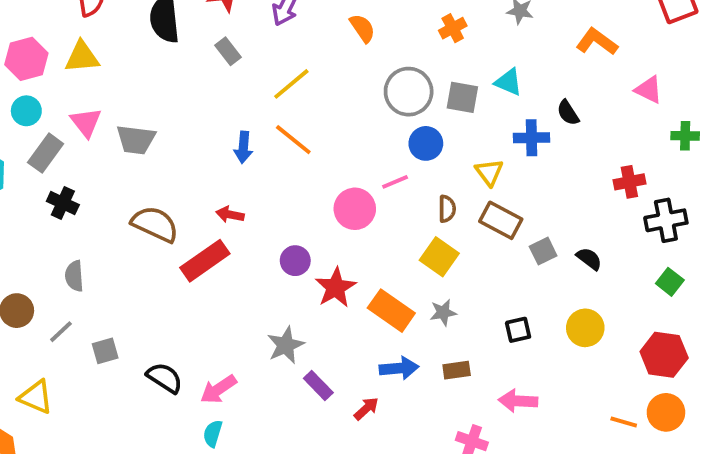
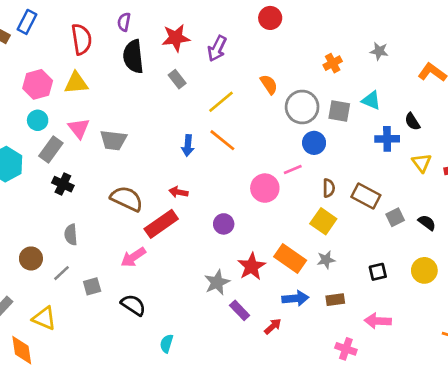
orange semicircle: (362, 28) -> (269, 84), moved
yellow triangle: (489, 172) -> (422, 163), moved
red star: (336, 288) -> (252, 266), moved
pink arrow: (218, 389) -> (133, 257), moved

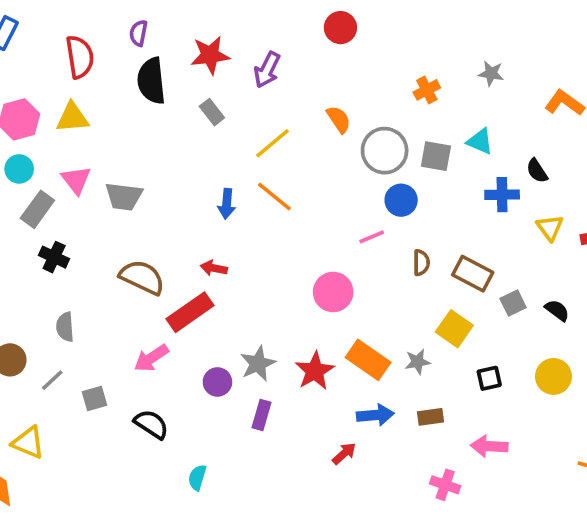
pink circle: (265, 188) -> (333, 292), moved
yellow square: (323, 221) -> (454, 329), moved
purple circle: (224, 224) -> (217, 382), moved
gray star: (217, 282) -> (258, 364), moved
purple rectangle: (240, 310) -> (262, 415), moved, turned 60

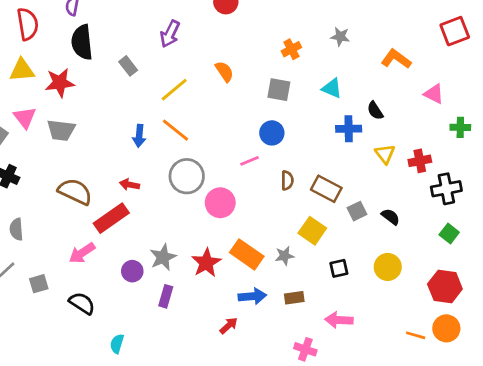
red star: (210, 55) -> (60, 83), moved
gray circle: (385, 151) -> (187, 176), moved
gray square: (436, 156) -> (279, 90), moved

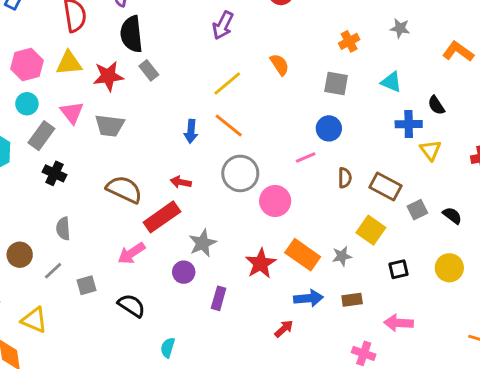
gray rectangle: (128, 66) -> (149, 70), moved
yellow triangle: (385, 154) -> (430, 150), moved
gray star: (163, 257) -> (203, 243), moved

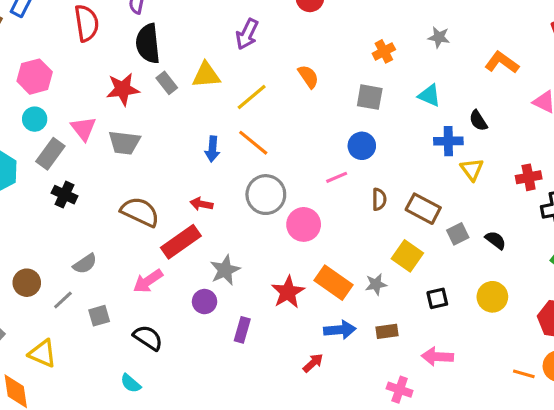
yellow triangle: (69, 63) -> (206, 75), moved
gray semicircle: (63, 229) -> (85, 264), moved, turned -120
cyan semicircle: (168, 348) -> (131, 383), moved, turned -66

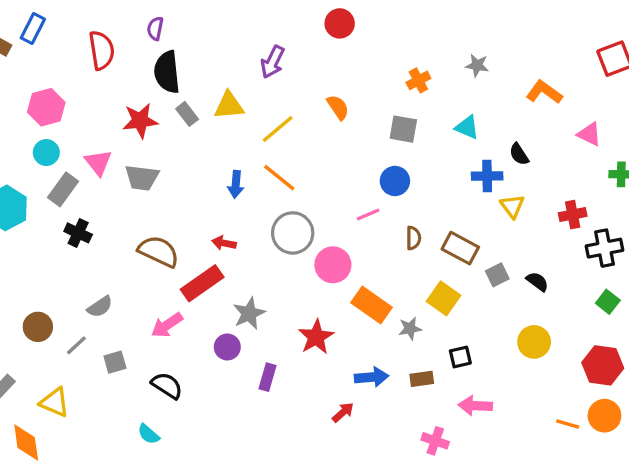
orange rectangle: (334, 283) -> (371, 305), moved
black square: (437, 298) -> (460, 357), moved

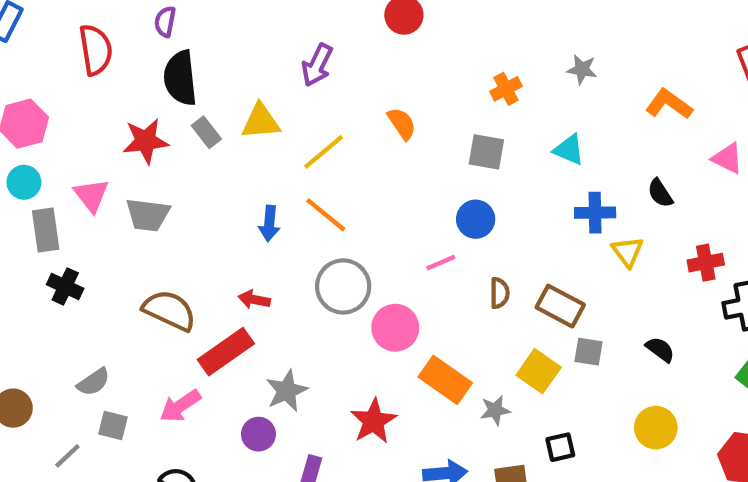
black semicircle: (519, 154) -> (660, 193), moved
gray rectangle: (63, 189) -> (46, 230), turned -44
gray square: (497, 275) -> (589, 352), moved, turned 35
gray line: (76, 345) -> (67, 456), moved
gray square: (115, 362) -> (113, 425), moved, turned 30

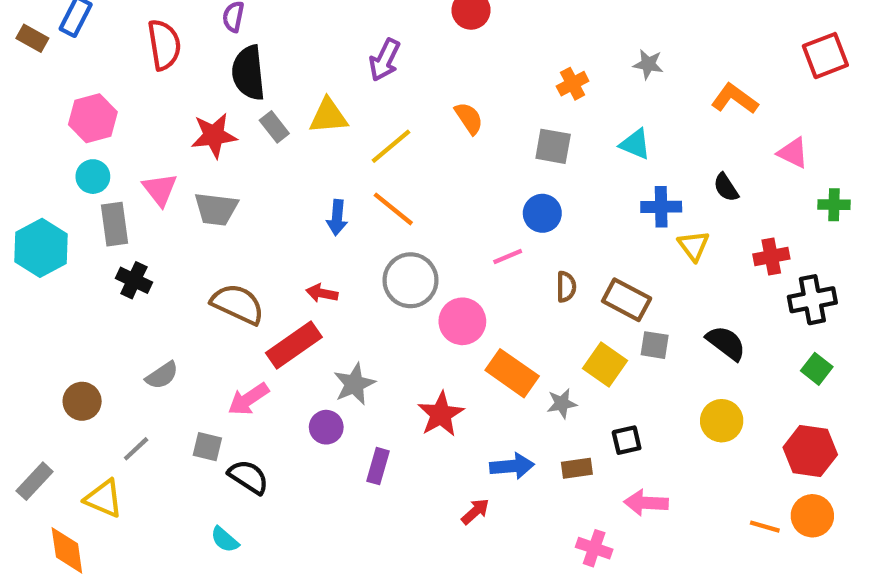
black semicircle: (660, 349) -> (726, 343), size x1.4
gray square: (113, 425) -> (207, 447), moved

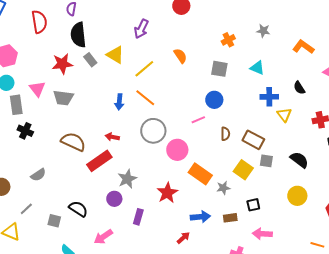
yellow triangle: (328, 116) -> (115, 55), turned 36
pink arrow: (248, 399) -> (103, 237), moved
gray square: (207, 447) -> (54, 221), moved
black semicircle: (248, 477) -> (78, 209), moved

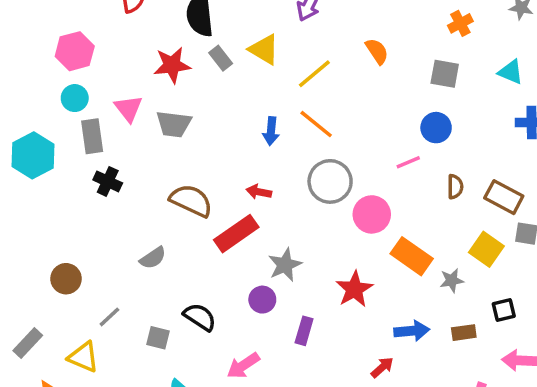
gray semicircle: (38, 175) -> (153, 258), moved

